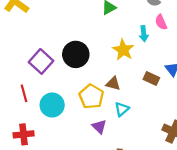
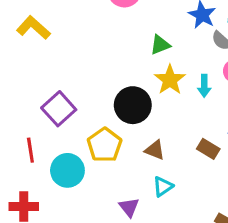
yellow star: (123, 50) -> (170, 80), moved
black circle: (76, 54) -> (133, 105), moved
yellow pentagon: (91, 97) -> (105, 145), moved

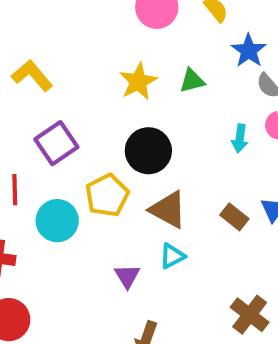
yellow L-shape: (33, 28) -> (32, 75), moved
yellow star: (170, 80) -> (138, 82), moved
brown triangle: (155, 150) -> (168, 210), size x1.5

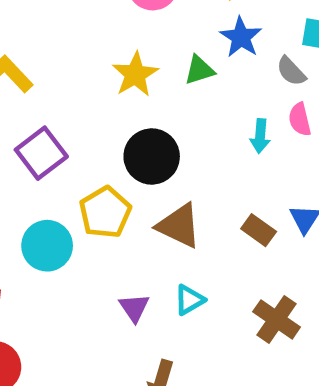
blue star: (249, 51) -> (241, 37), moved
cyan triangle: (172, 256) -> (189, 300), moved
brown cross: (250, 315) -> (277, 319), moved

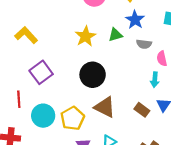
gray semicircle: (291, 71) -> (144, 44), moved, turned -40
cyan arrow: (260, 136) -> (155, 80), moved
yellow pentagon: (105, 212) -> (73, 118), moved

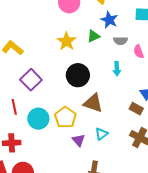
cyan arrow: (155, 80) -> (117, 69), moved
brown rectangle: (142, 110) -> (136, 109), moved

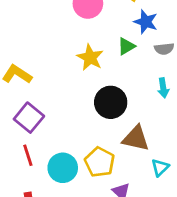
purple square: (31, 80) -> (29, 118), moved
cyan triangle: (102, 134) -> (160, 167), moved

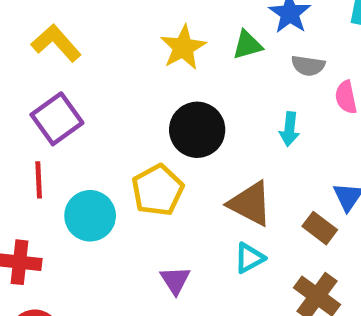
brown triangle: (136, 138) -> (250, 204), moved
yellow pentagon: (100, 162) -> (158, 190), moved

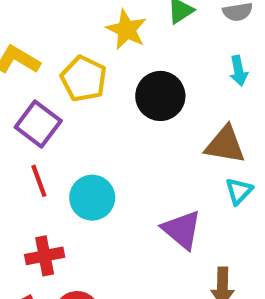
yellow pentagon: (158, 190) -> (84, 79), moved
purple triangle: (175, 280) -> (182, 230), size x1.5

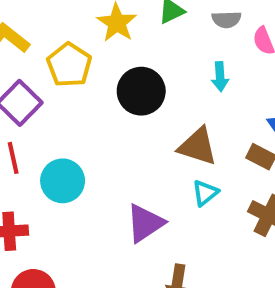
purple triangle: (182, 230) -> (145, 223), turned 39

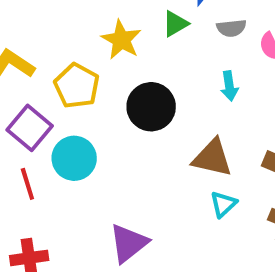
cyan circle: (63, 181) -> (74, 158), moved
purple triangle: (145, 223) -> (129, 243), moved

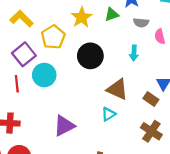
cyan triangle: (223, 204) -> (108, 114), moved

